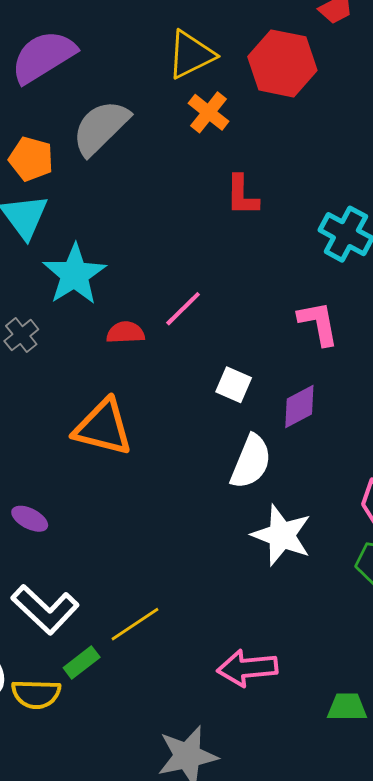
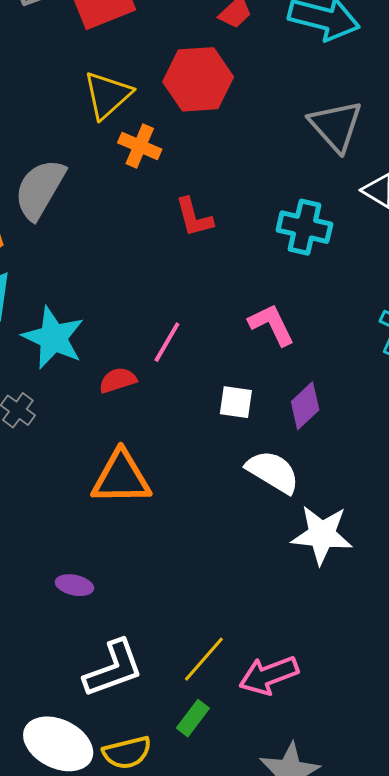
pink L-shape: (318, 323) -> (272, 325), moved
white semicircle: (251, 462) -> (273, 472), turned -66
white L-shape: (45, 609) -> (113, 669), turned -48
green rectangle: (82, 663) -> (193, 718), moved
pink arrow: (247, 668) -> (269, 675), moved

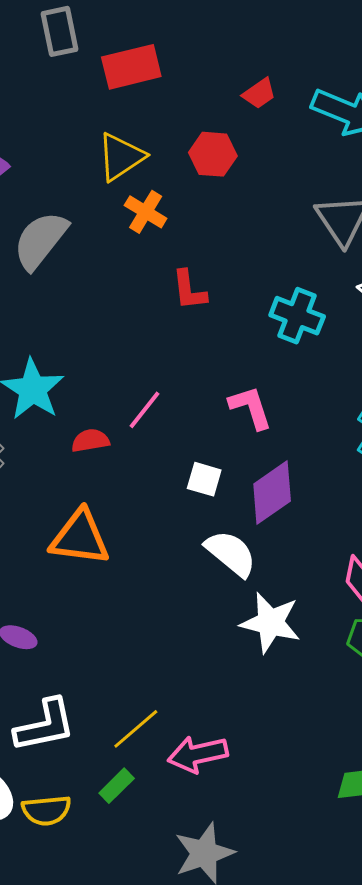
red hexagon: (198, 79) -> (213, 154), size x0.7
purple diamond: (305, 406) -> (272, 493), size x1.4

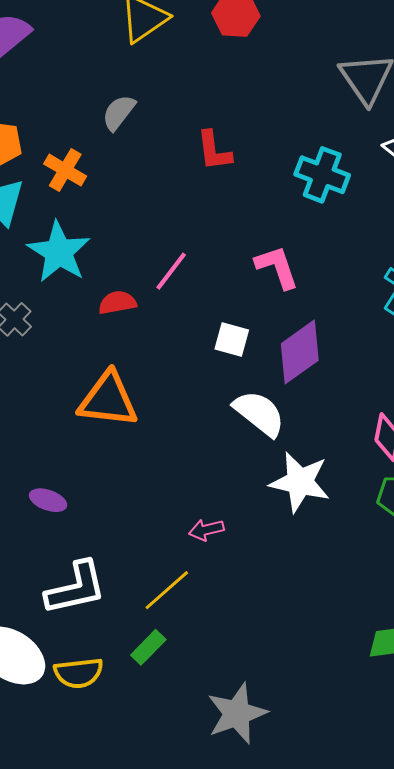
orange cross: (146, 212) -> (65, 170), moved
gray semicircle: (40, 240) -> (119, 113), moved, size x0.6
pink arrow: (198, 754) -> (206, 530), moved, size x0.6

